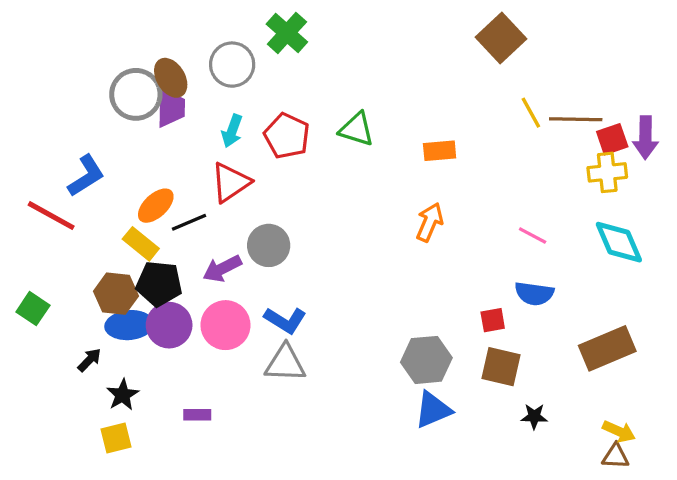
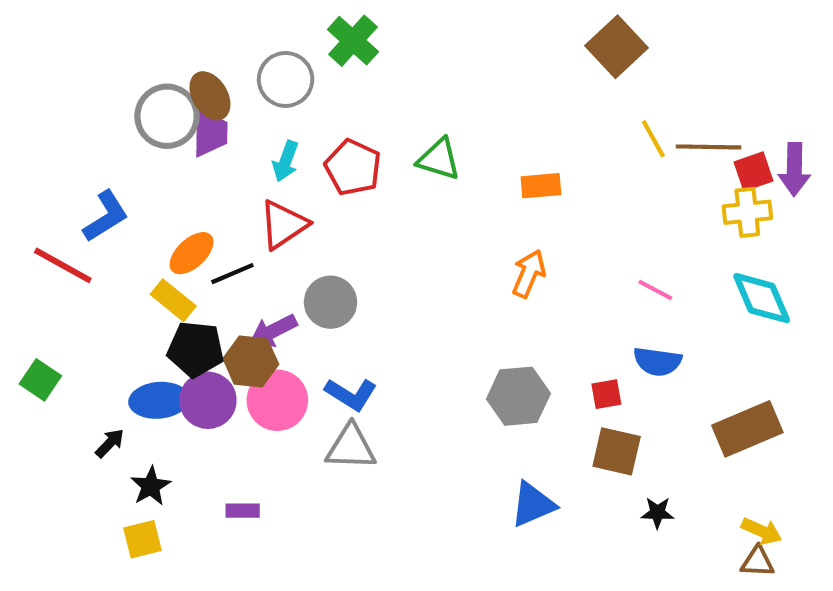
brown hexagon: (116, 294) -> (251, 361), moved
gray hexagon: (426, 360) -> (518, 396), moved

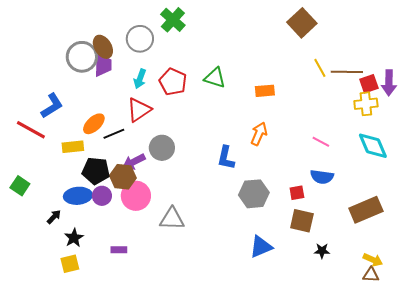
yellow rectangle: (173, 300) -> (73, 147), moved, turned -45
blue L-shape: (351, 394) -> (226, 158), moved, turned 70
purple circle: (208, 400) -> (102, 196), size x0.7

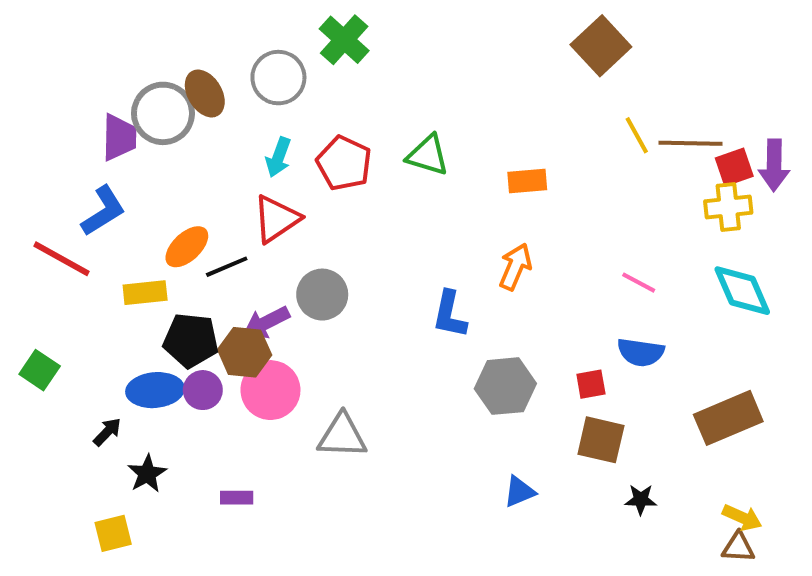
purple trapezoid: (103, 65) -> (119, 137), moved
blue triangle: (261, 247) -> (519, 492), size x0.7
yellow square: (70, 264) -> (113, 533), moved

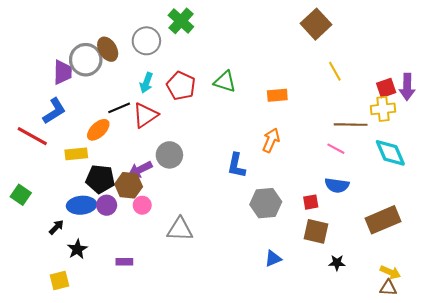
brown line: (690, 143) -> (351, 125), moved
black line: (227, 267) -> (119, 108), moved
pink circle: (270, 390) -> (142, 205), size x0.6

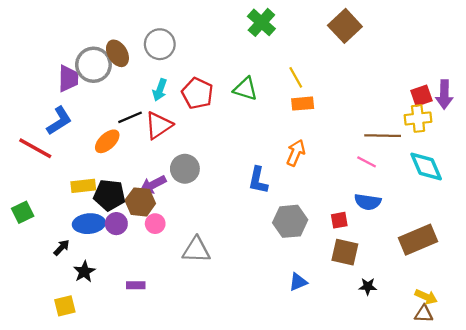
green cross: (181, 21) -> (261, 22), moved
yellow line: (335, 71) -> (296, 77), moved
yellow rectangle: (76, 154) -> (83, 186), moved
green square: (21, 195) -> (23, 212), turned 30

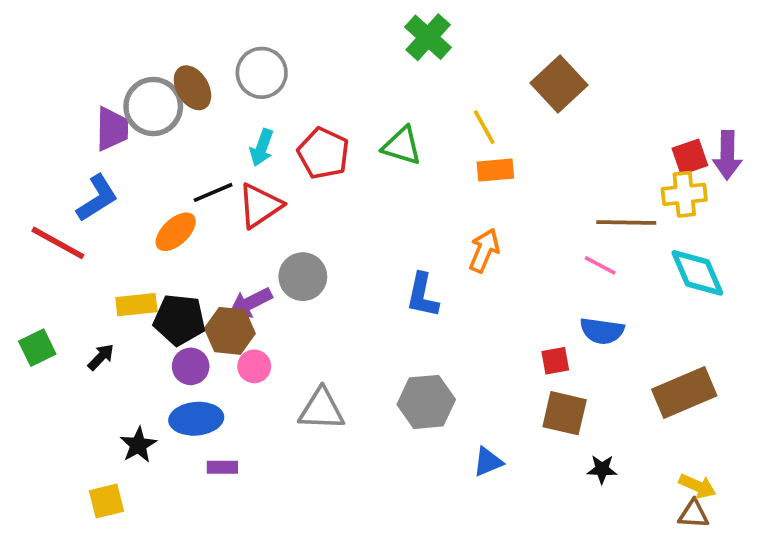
brown square: (345, 26) -> (559, 84), moved
gray hexagon: (290, 221) -> (426, 402), moved
blue ellipse: (89, 224) -> (196, 419), moved
black arrow: (61, 248) -> (101, 357), moved

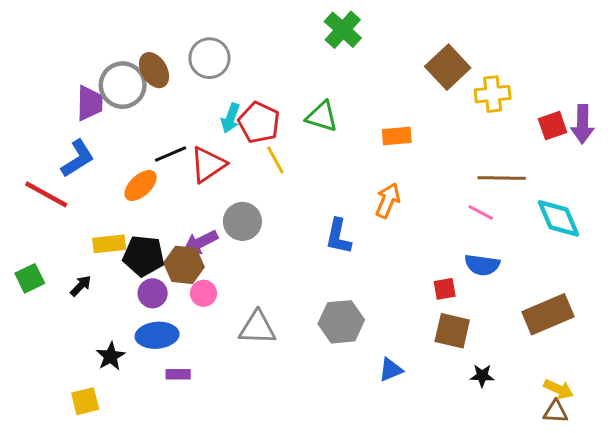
yellow line: (484, 127) -> (275, 160), moved
cyan arrow: (262, 148) -> (230, 118), moved
yellow cross: (684, 194) -> (493, 94), moved

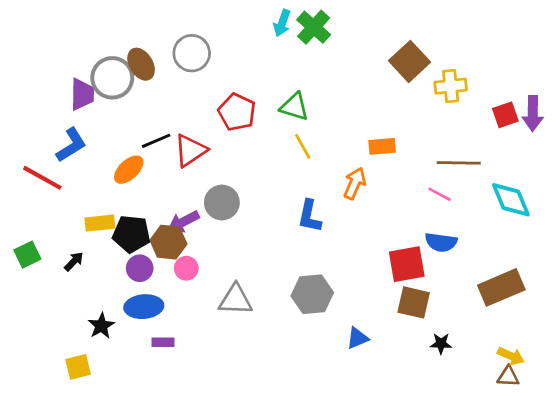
cyan arrow: (230, 118) -> (282, 23), moved
orange rectangle: (397, 136) -> (382, 146), moved
yellow line: (275, 160) -> (303, 146), moved
red square: (445, 289) -> (407, 264), size x1.8

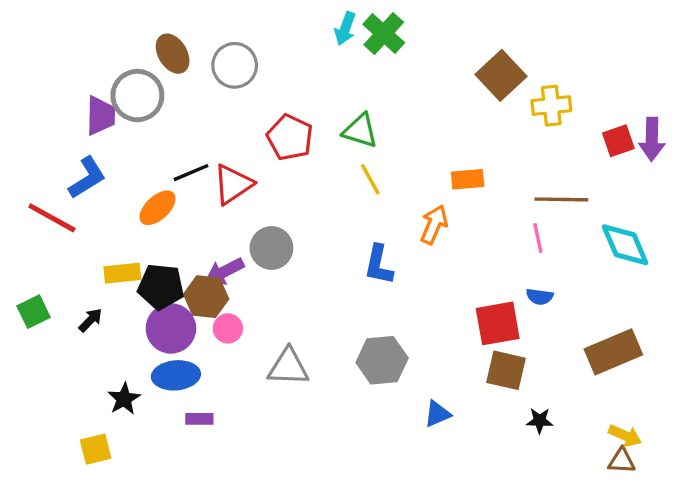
brown ellipse: (141, 64) -> (173, 54), moved
pink line: (440, 194) -> (538, 238), turned 50
blue semicircle: (441, 242) -> (540, 297), size x0.7
purple circle: (140, 268) -> (171, 328), size x1.5

